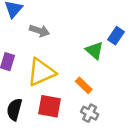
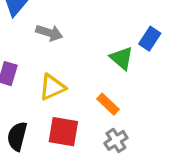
yellow triangle: (41, 72) -> (52, 87), size x0.7
gray cross: (90, 113) -> (116, 140), turned 30

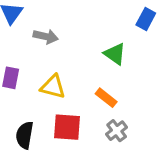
blue rectangle: (150, 39) -> (146, 19), moved
yellow triangle: (52, 87) -> (53, 87), turned 44

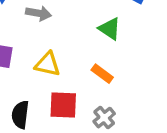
gray cross: (117, 131) -> (104, 118), moved

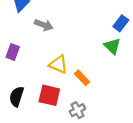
green triangle: (110, 29) -> (112, 46), moved
yellow triangle: (48, 64) -> (58, 64), moved

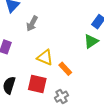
gray arrow: (44, 25) -> (32, 24), turned 98
green triangle: (112, 46) -> (91, 41), turned 42

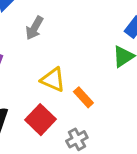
red square: (37, 84) -> (41, 120), turned 30

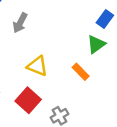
orange rectangle: (83, 97) -> (81, 72), moved

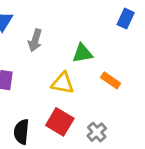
green triangle: (96, 44) -> (82, 53), moved, turned 36

